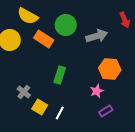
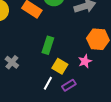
yellow square: (40, 107) -> (60, 66), moved
purple rectangle: (106, 111) -> (69, 85), moved

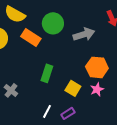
pink star: (85, 61) -> (97, 89), moved
yellow square: (60, 66) -> (73, 88), moved

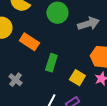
orange rectangle: (31, 37) -> (29, 42), moved

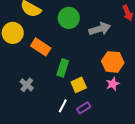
yellow square: (77, 78) -> (79, 85), moved, turned 35

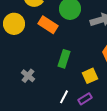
orange rectangle: (41, 47) -> (48, 25), moved
yellow square: (79, 85) -> (90, 76), moved

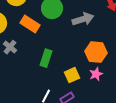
gray cross: (28, 76) -> (10, 47), moved

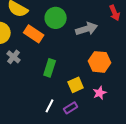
pink star: (96, 74) -> (100, 93), moved

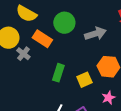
gray cross: (14, 57) -> (23, 54), moved
yellow square: (76, 85) -> (84, 80), moved

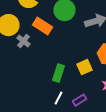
green rectangle: (58, 73) -> (58, 73), moved

